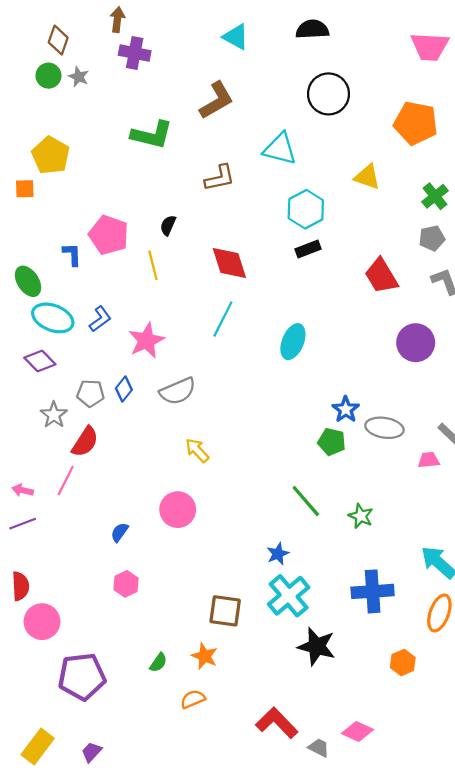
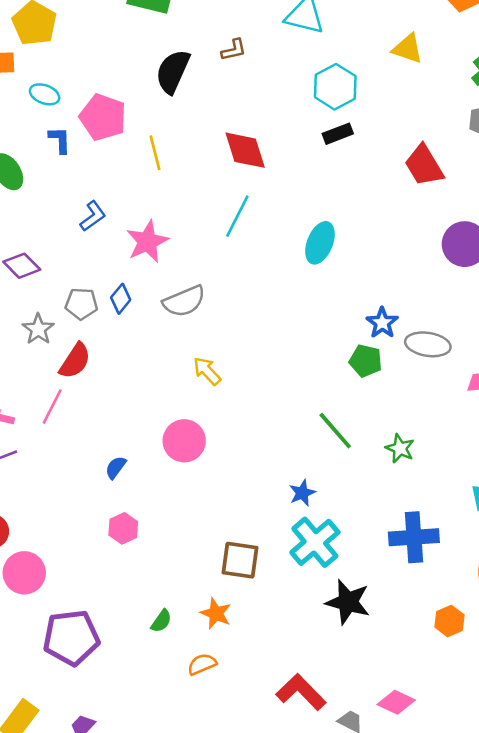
brown L-shape: (220, 178) -> (234, 50), size x0.7
black semicircle: (168, 225) -> (173, 71), moved, size x1.8
cyan ellipse: (53, 318) -> (45, 94), moved, size x0.6

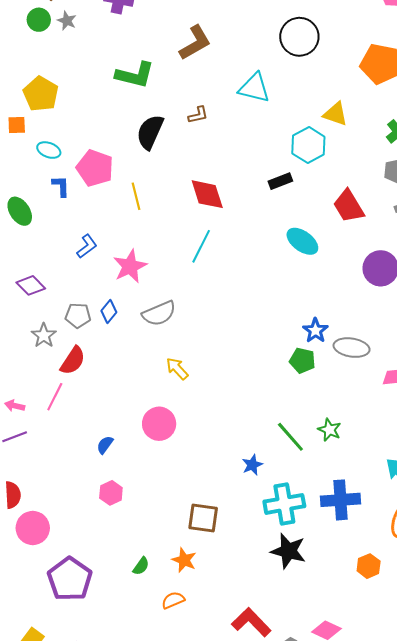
cyan hexagon: (335, 87) -> (308, 145), moved
cyan ellipse: (320, 243) -> (302, 241), moved, turned -76
green line: (335, 431) -> (290, 437), moved
cyan cross: (315, 542) -> (284, 504), moved, turned 30
purple pentagon: (71, 638) -> (70, 579), turned -30

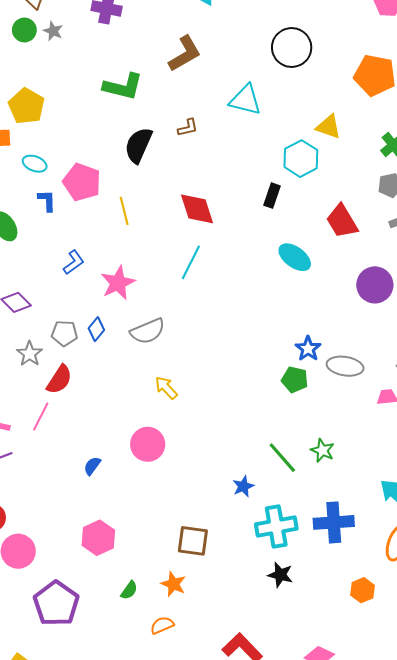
black rectangle: (280, 181) -> (272, 196), turned -50
pink hexagon: (111, 493) -> (98, 538), moved, size x1.4
black star: (288, 551) -> (280, 575), size x0.7

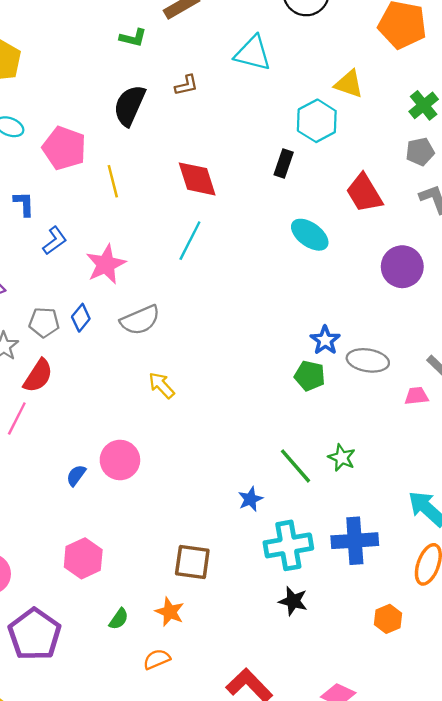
green L-shape: (123, 87) -> (133, 38), moved, size x0.6
blue L-shape: (47, 201) -> (24, 204), moved
pink circle: (148, 444) -> (120, 460), moved

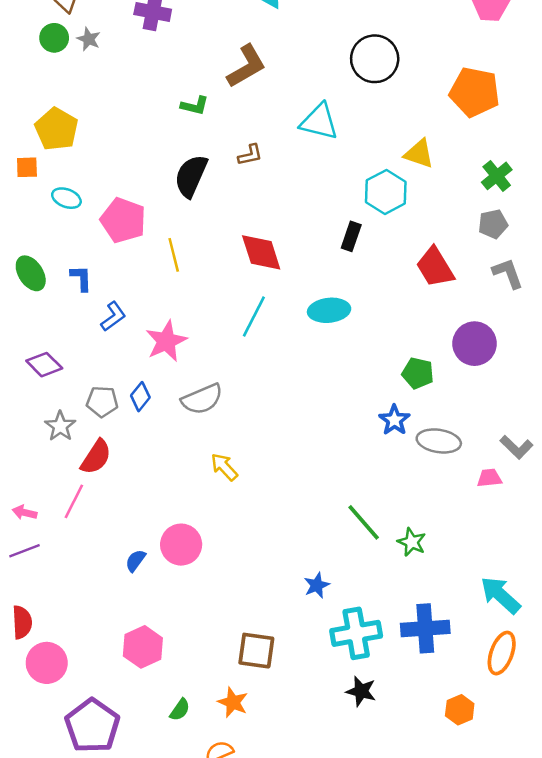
cyan ellipse: (310, 235) -> (329, 310), moved, turned -42
green pentagon: (310, 376) -> (418, 373), moved
green line: (295, 466) -> (364, 522), moved

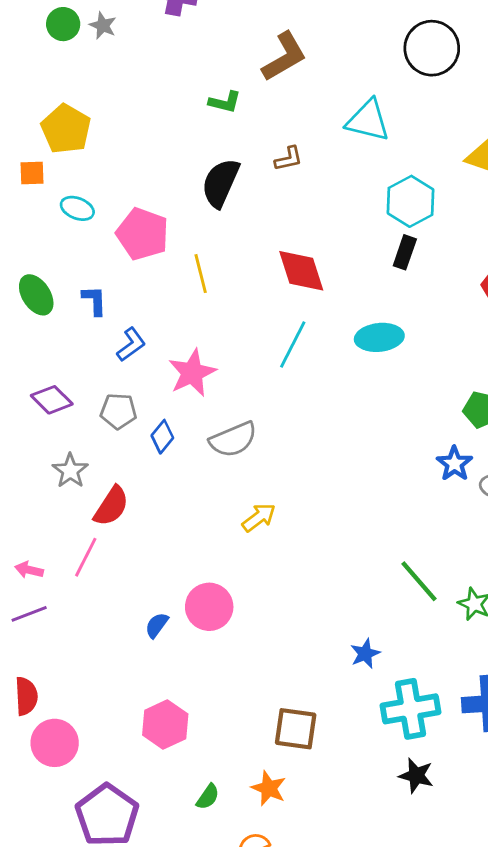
cyan hexagon: (386, 192) -> (411, 201), moved
gray pentagon: (102, 402) -> (118, 411), moved
yellow arrow: (224, 467) -> (259, 517), turned 96

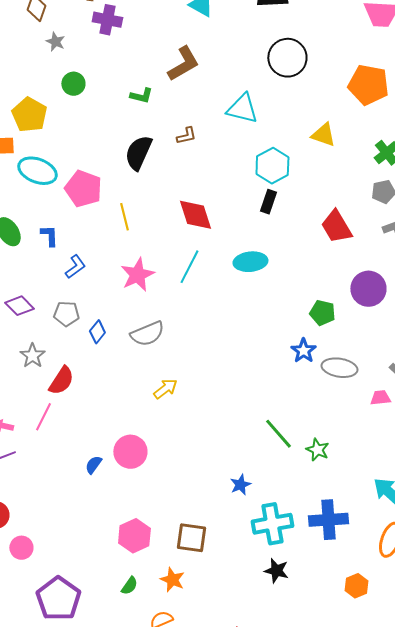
green circle: (63, 24) -> (73, 84), moved
cyan ellipse: (77, 208) -> (37, 171), size x1.6
pink star: (192, 373) -> (137, 275), moved
pink hexagon: (165, 724) -> (134, 536), moved
pink circle: (55, 743) -> (21, 548), size x0.7

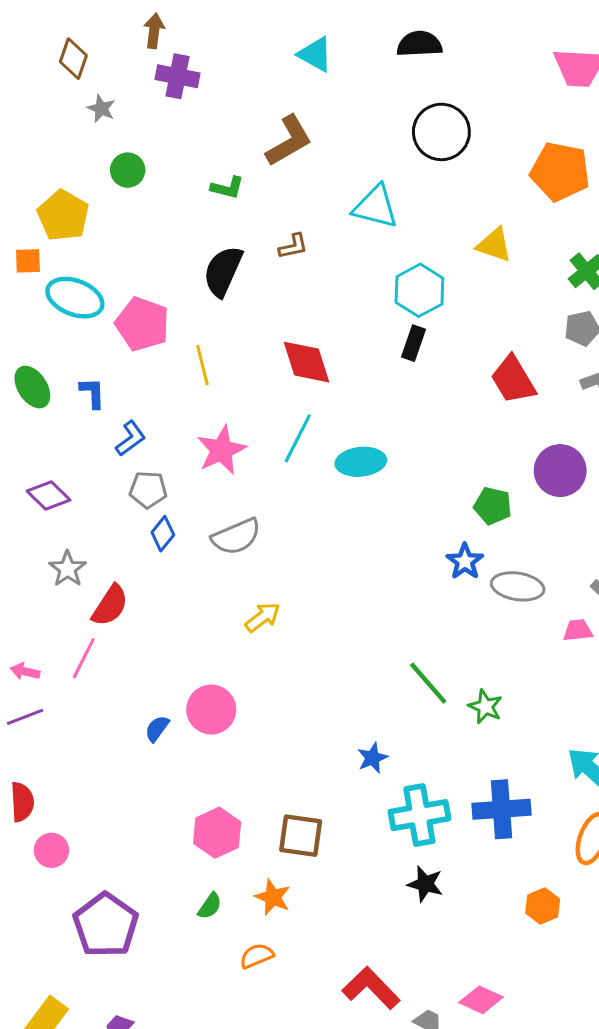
cyan ellipse: (250, 262) -> (361, 462), moved
gray pentagon: (66, 314) -> (148, 490), moved

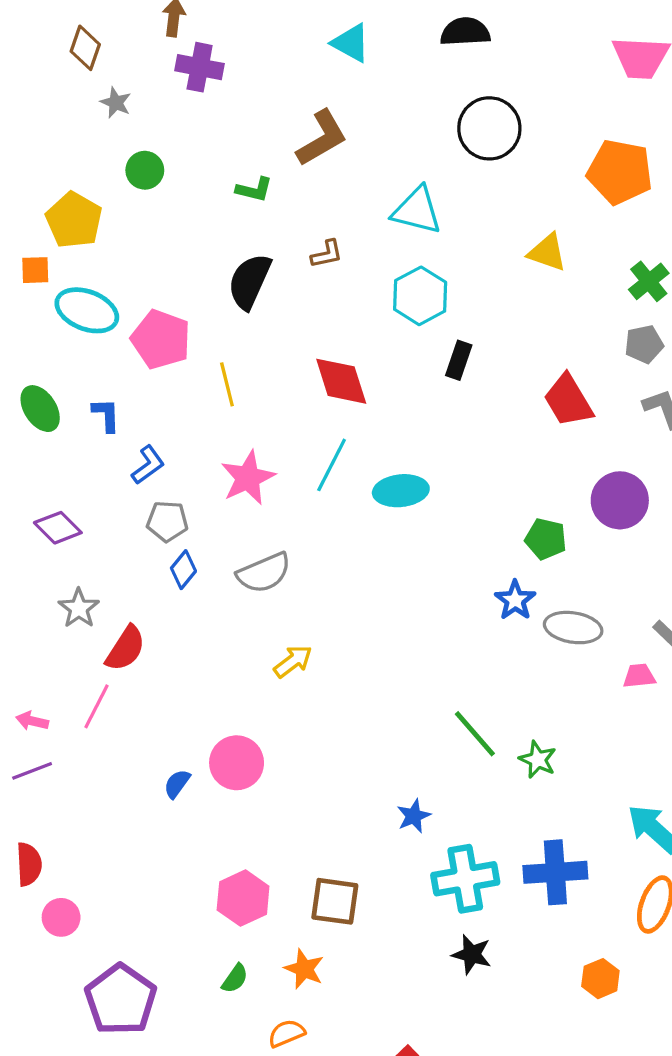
cyan hexagon: (419, 290) -> (420, 296), moved

